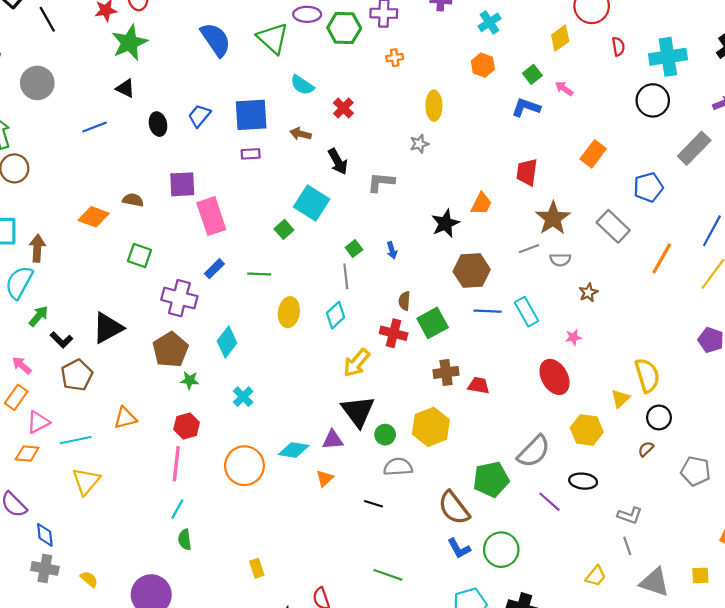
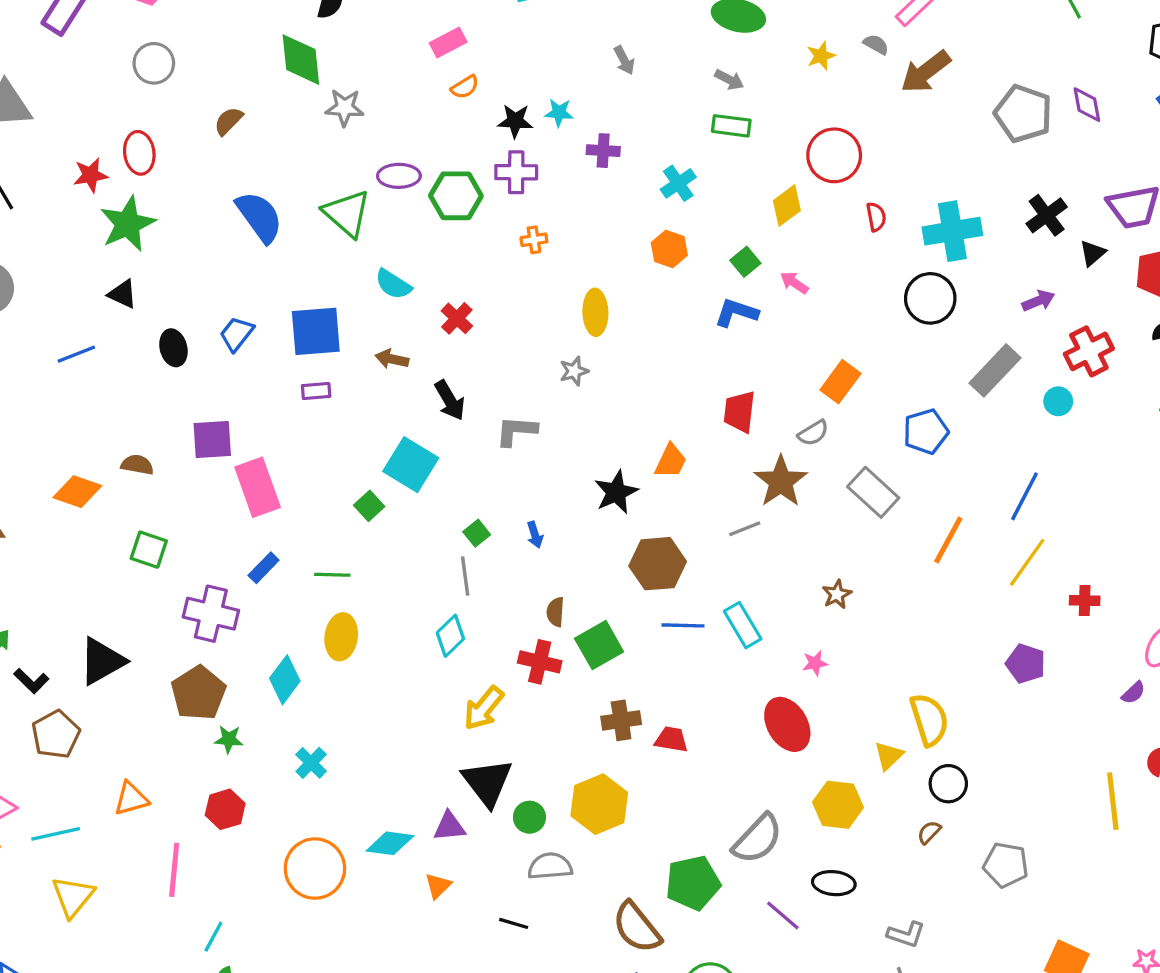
gray semicircle: (560, 260) -> (813, 433), moved, turned -30
yellow ellipse: (289, 312) -> (341, 637), moved
pink line: (176, 464) -> (174, 870), moved

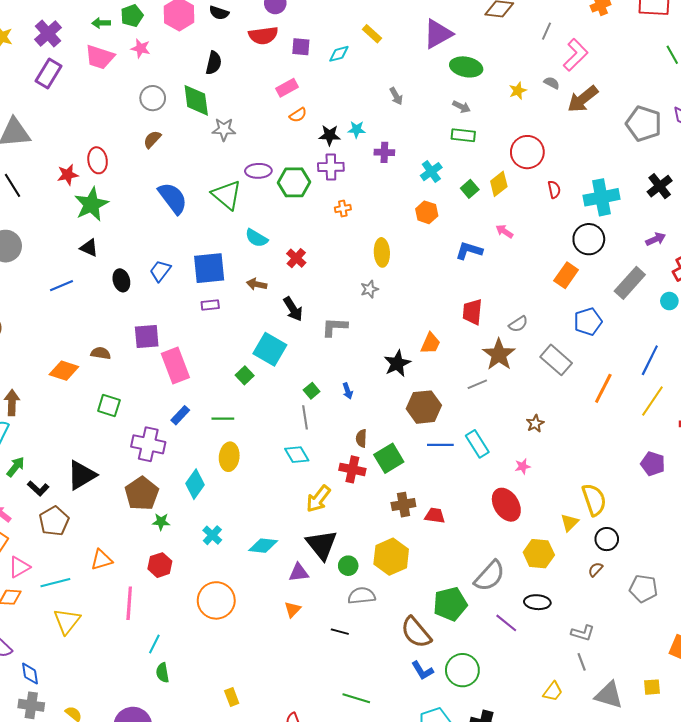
gray circle: (154, 63) -> (153, 98), moved
green square: (745, 262) -> (470, 189), moved
orange rectangle: (840, 382) -> (566, 275), moved
cyan diamond: (450, 636) -> (297, 455), turned -75
cyan diamond: (390, 843) -> (263, 546), moved

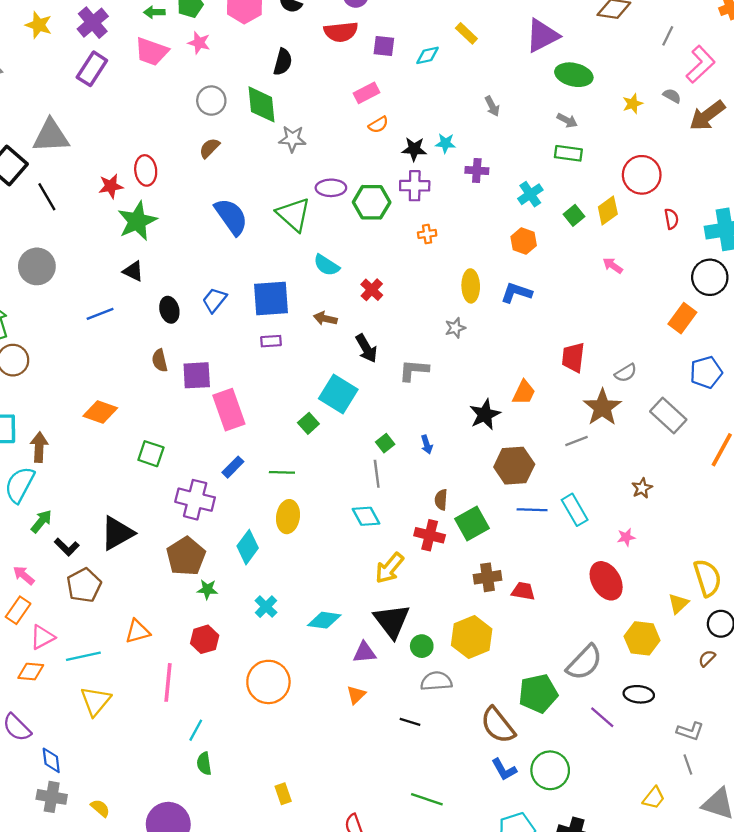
blue L-shape: (469, 251) -> (516, 293), moved
brown semicircle: (101, 353) -> (160, 360), moved, turned -114

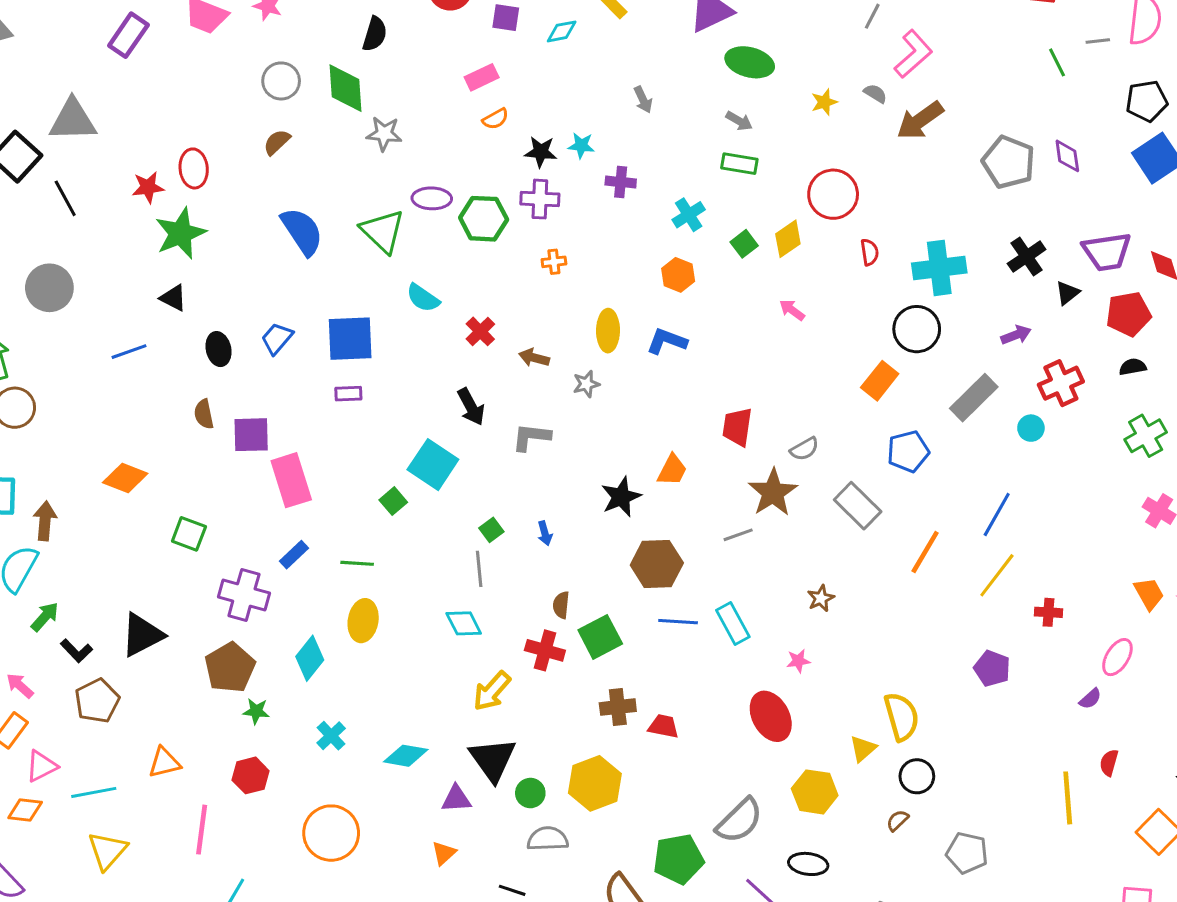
brown arrow: (325, 319) -> (534, 358), moved

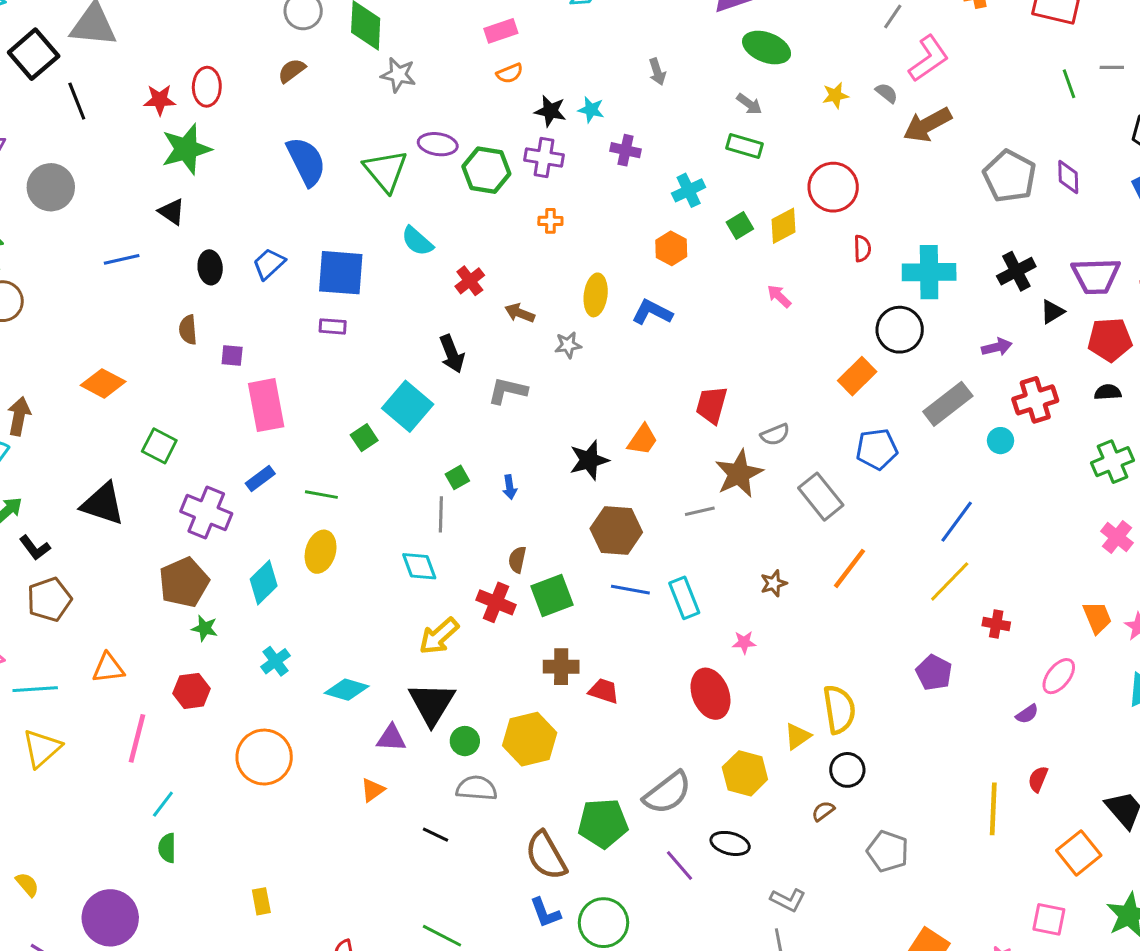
purple square: (251, 435) -> (232, 356), size x0.6
orange line: (925, 552) -> (849, 568), moved
black triangle: (142, 635) -> (103, 504), moved, turned 39

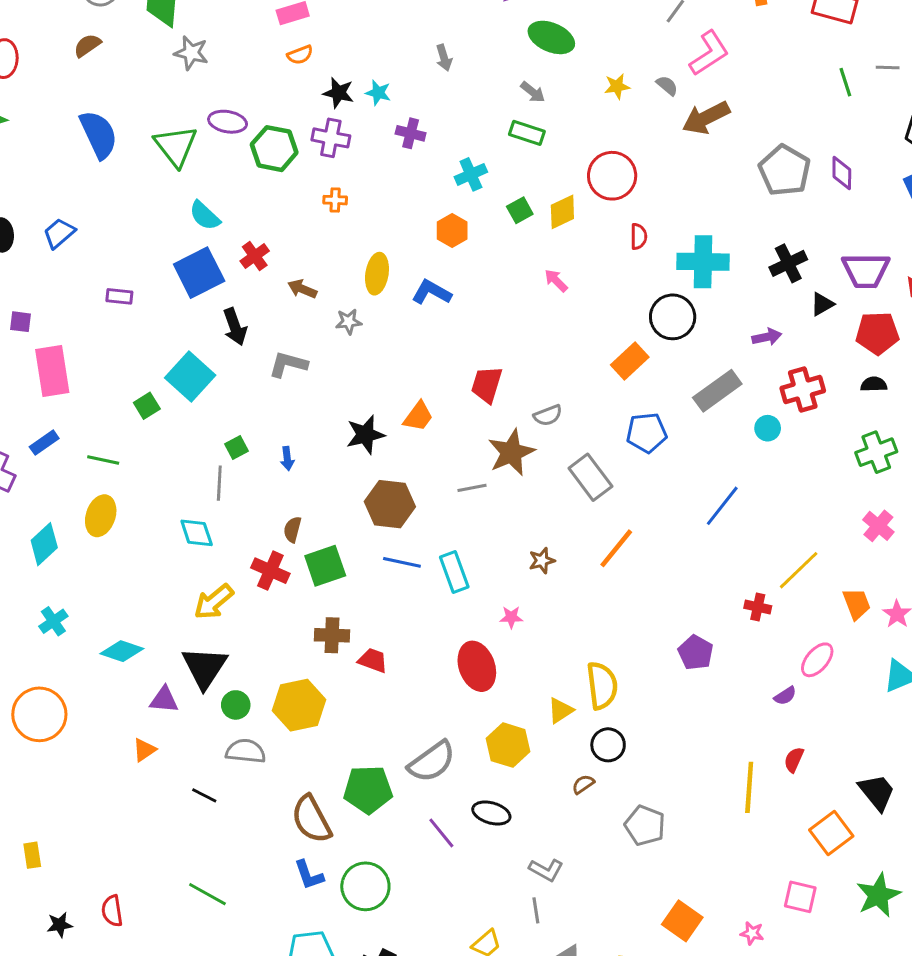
blue square: (341, 273) -> (199, 273), moved, turned -33
yellow line: (950, 581) -> (799, 570), moved

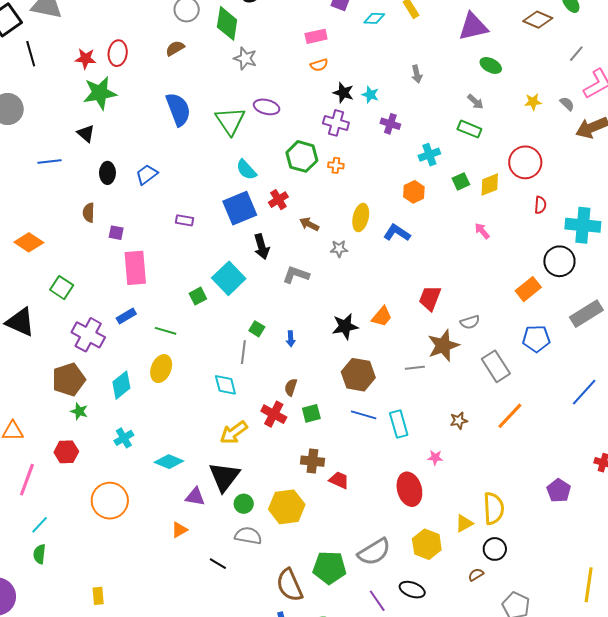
green ellipse: (551, 37) -> (491, 65), size x0.7
green hexagon: (274, 149) -> (302, 156), moved
green square: (237, 447) -> (257, 329), turned -35
green square: (325, 566) -> (311, 413), size x0.7

